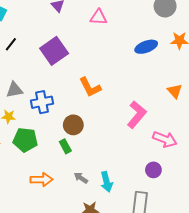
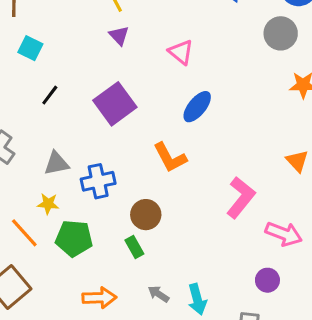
pink triangle: (99, 17) -> (181, 52), turned 36
blue ellipse: (146, 47) -> (197, 107), moved, turned -30

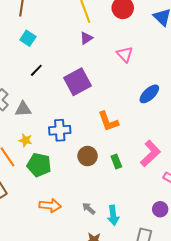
purple triangle: (119, 36) -> (86, 38), turned 32
blue ellipse: (197, 107) -> (149, 94), moved
gray triangle: (56, 163) -> (23, 109), moved
green rectangle: (134, 247) -> (116, 162), moved

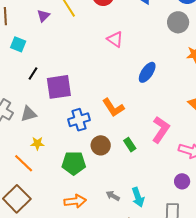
purple triangle: (86, 38) -> (43, 16), moved
purple square: (78, 82) -> (59, 87), moved, turned 32
blue cross: (60, 130) -> (79, 120), moved
green pentagon: (39, 165) -> (74, 163), moved

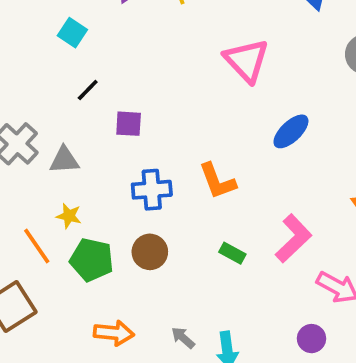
pink triangle: (115, 39) -> (246, 60), size x1.5
purple square: (59, 87) -> (129, 124), size x0.6
brown circle: (101, 145) -> (150, 252), moved
green rectangle: (130, 145) -> (232, 253), turned -40
green pentagon: (74, 163) -> (92, 260), moved

